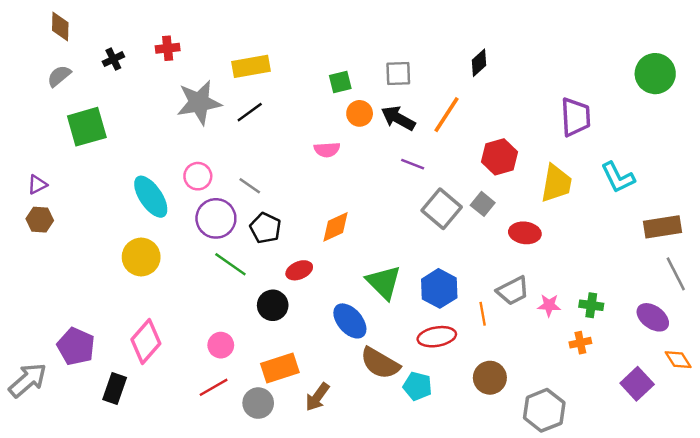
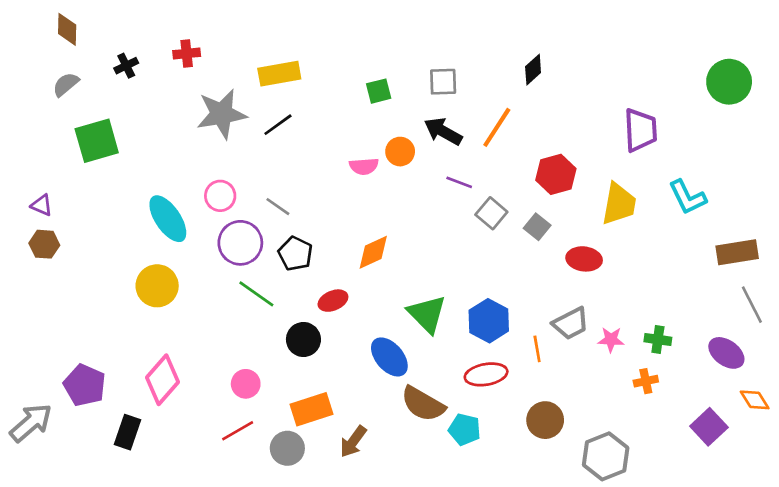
orange circle: (360, 113) -> (400, 152), moved
purple triangle: (37, 185) -> (42, 205), turned 50
gray square: (442, 209) -> (491, 213), moved, size x0.7

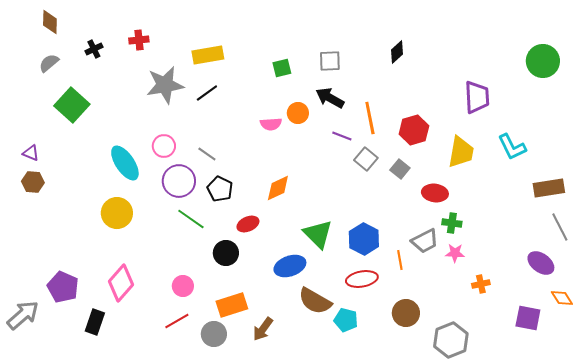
orange line: (497, 127) -> (370, 118), moved, turned -44
green square: (97, 141) -> (72, 105), turned -32
green cross: (658, 340) -> (452, 223), moved
blue ellipse: (389, 357) -> (290, 266), turned -68
purple square: (709, 427) -> (528, 318), turned -36

